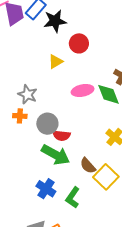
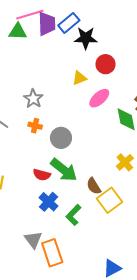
pink ellipse: (83, 90) -> (99, 98), moved, turned -40
gray star: (27, 94) -> (33, 99), moved
red semicircle: (62, 135) -> (42, 175), moved

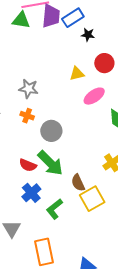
black star: (86, 38) -> (88, 35), size x0.6
gray star: (33, 99) -> (29, 89), turned -30
orange rectangle: (52, 253) -> (44, 252), moved

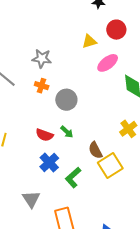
green arrow: (50, 163) -> (67, 132), size x0.5

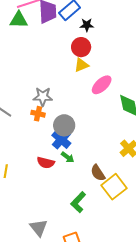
red circle: (116, 30) -> (81, 47), moved
gray star: (42, 59) -> (43, 97), moved
blue cross: (49, 162) -> (61, 139), moved

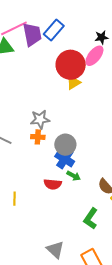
black star: (87, 25) -> (102, 37), moved
red circle: (81, 47) -> (71, 65), size x1.5
pink ellipse: (102, 85) -> (94, 56), moved

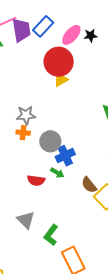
pink ellipse: (94, 56) -> (71, 35), moved
blue cross: (65, 159) -> (65, 156), moved, turned 30
green L-shape: (91, 218) -> (51, 235), moved
gray triangle: (55, 250) -> (26, 220), moved

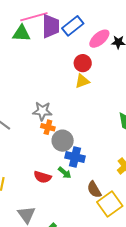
red circle: (59, 62) -> (83, 63), size x0.6
orange cross: (23, 133) -> (48, 127), moved
blue cross: (65, 156) -> (75, 157), turned 30

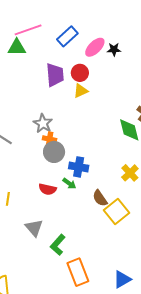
purple trapezoid: (51, 26) -> (55, 75), moved
gray star: (42, 111) -> (43, 123), turned 30
gray circle: (63, 141) -> (54, 152), moved

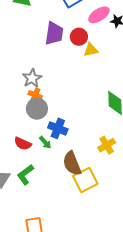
yellow triangle: (81, 91) -> (91, 50), moved
brown semicircle: (100, 198) -> (72, 163), size x1.4
green L-shape: (58, 245) -> (25, 175), moved

